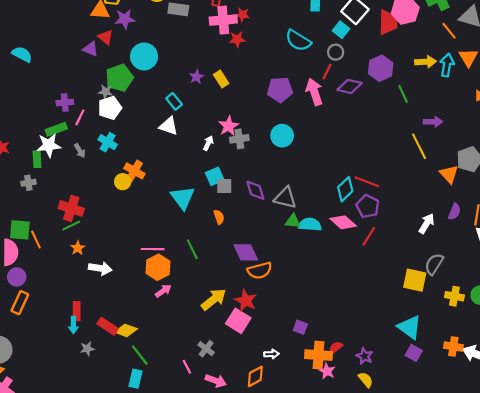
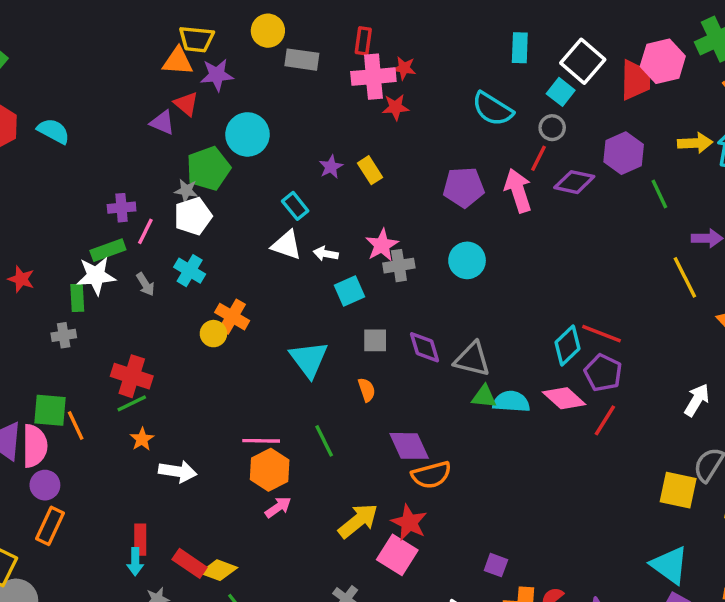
white arrow: (208, 143) -> (326, 254), moved, turned -104
cyan square: (215, 176) -> (350, 291), moved

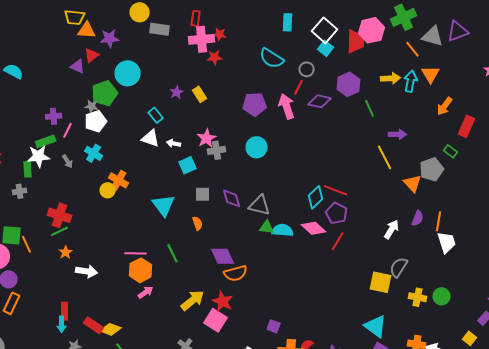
yellow trapezoid: (196, 39) -> (75, 17), moved
cyan square: (561, 92) -> (326, 48), moved
red triangle: (186, 104) -> (92, 55), turned 42

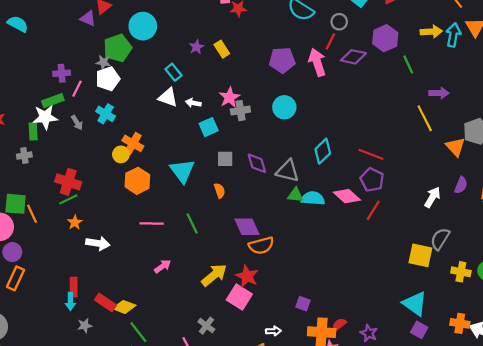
cyan diamond: (316, 197) -> (323, 151), moved
orange hexagon: (141, 270) -> (137, 181), moved

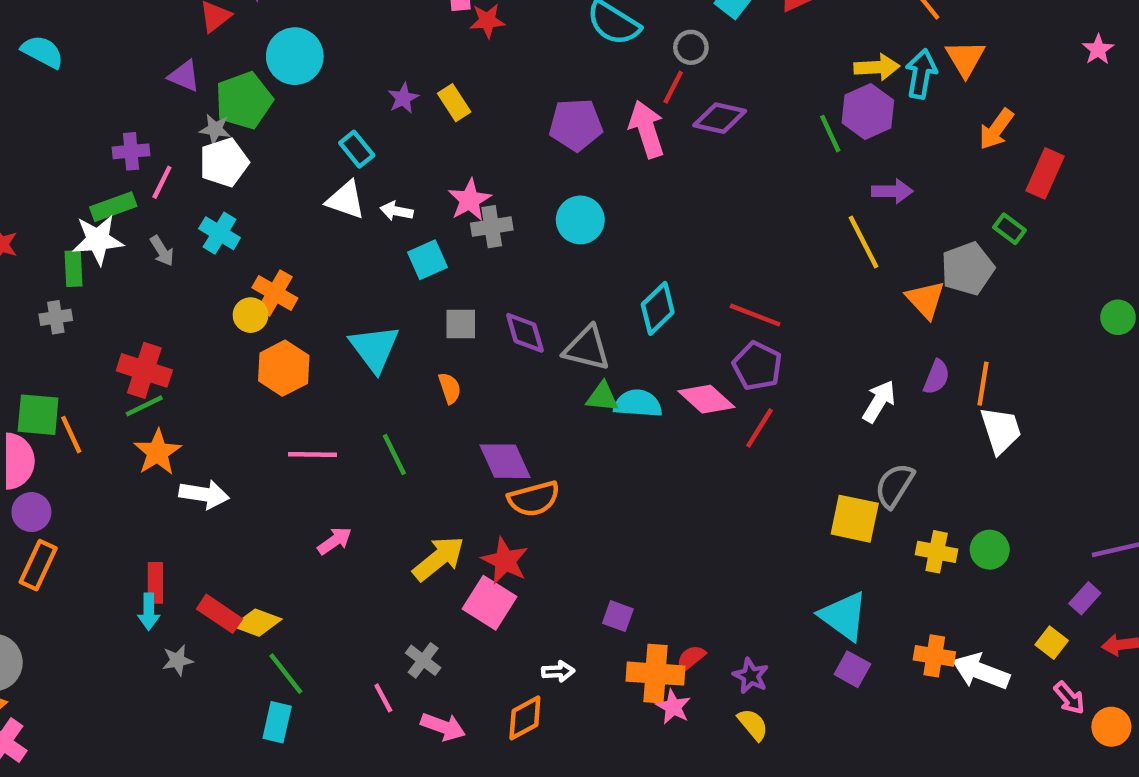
purple triangle: (88, 18) -> (184, 76), moved
purple hexagon: (385, 38) -> (868, 111), moved
orange star: (75, 222) -> (158, 452), size x1.5

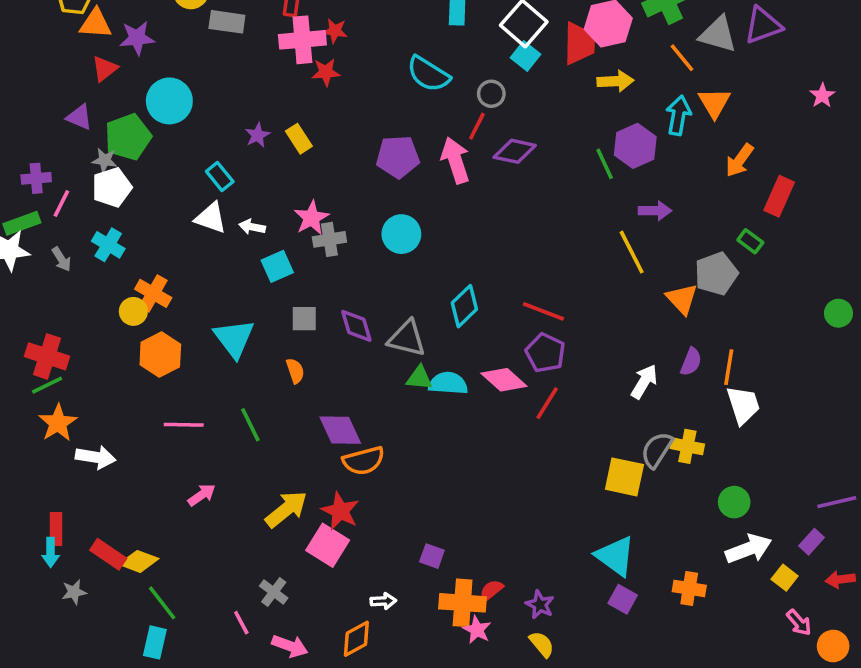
yellow arrow: (877, 67) -> (615, 81), moved
yellow cross: (937, 552) -> (687, 446), moved
white arrow: (981, 671) -> (749, 549), moved, turned 138

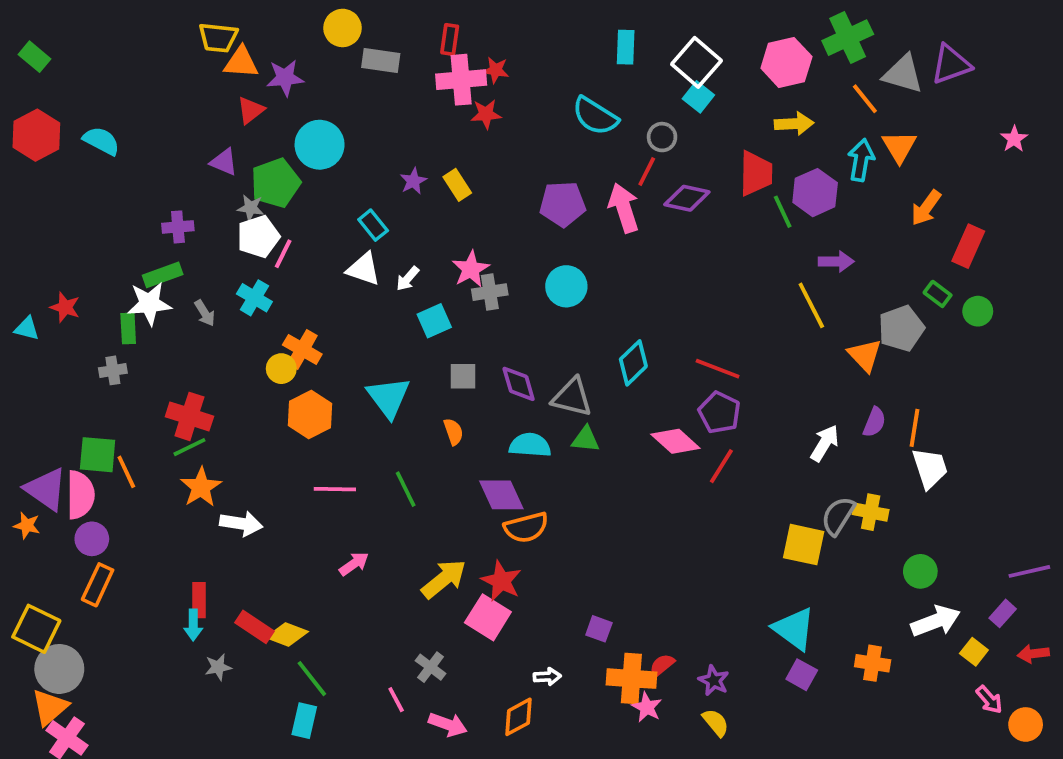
red trapezoid: (579, 43) -> (756, 173), moved
pink line: (61, 203) -> (283, 254), moved
white arrow: (252, 227) -> (408, 279), turned -60
green circle: (838, 313) -> (978, 311), moved
cyan semicircle: (448, 383) -> (530, 445), moved

